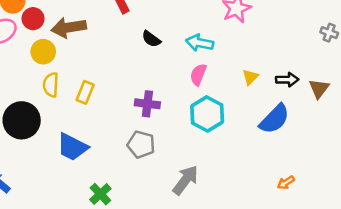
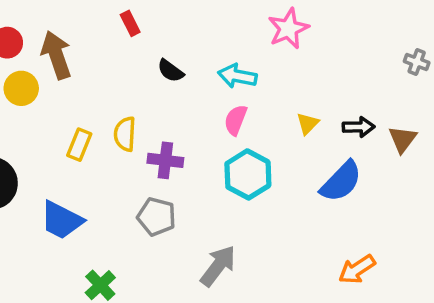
brown arrow: (69, 28) -> (56, 55), turned 80
yellow semicircle: (51, 85) -> (125, 134), moved
orange arrow: (286, 183) -> (357, 269), size x1.5

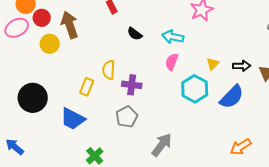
yellow rectangle: (79, 145) -> (87, 87), moved
cyan hexagon: (248, 174) -> (195, 89), moved
gray pentagon: (157, 217) -> (127, 117), turned 30

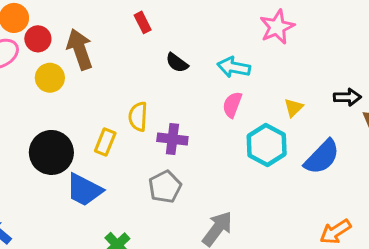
black arrow: (242, 66) -> (347, 97), moved
black circle: (33, 98) -> (51, 152), moved

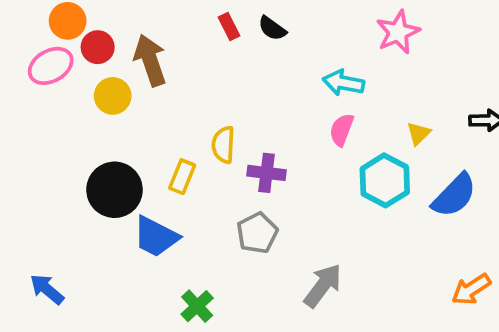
black semicircle: (177, 63) -> (272, 28), moved

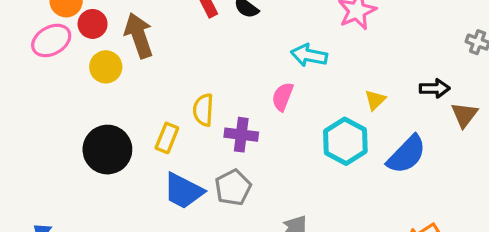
pink semicircle: (342, 130) -> (283, 97), moved
blue trapezoid: (156, 237) -> (183, 191), moved

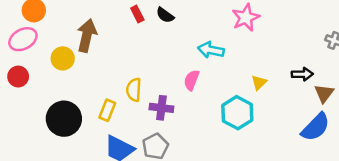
red circle: (93, 24) -> (18, 77), moved
brown arrow: (139, 36) -> (87, 36), turned 32
blue semicircle: (407, 154) -> (316, 127), moved

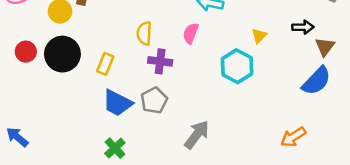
red circle: (18, 77) -> (26, 52), moved
yellow semicircle: (134, 90) -> (144, 33), moved
black circle: (64, 119) -> (62, 54), moved

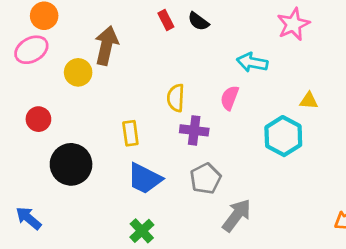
yellow triangle: (259, 36) -> (309, 101), turned 49
black circle: (62, 54) -> (71, 164), moved
yellow rectangle: (105, 64) -> (130, 133), turned -30
gray pentagon: (154, 100) -> (206, 179), moved

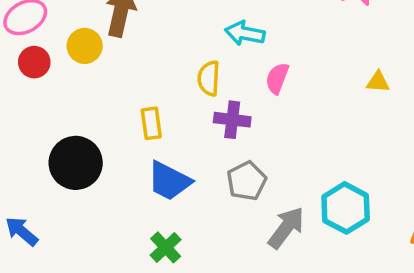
cyan arrow: (252, 62) -> (245, 33), moved
red circle: (38, 119) -> (34, 62), moved
cyan hexagon: (283, 136) -> (346, 208), moved

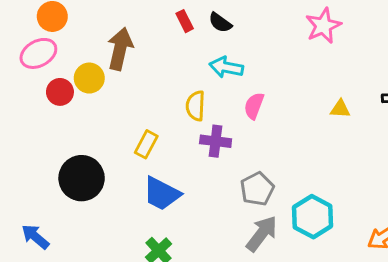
red circle: (34, 62) -> (60, 92), moved
yellow rectangle: (151, 123) -> (146, 144), turned 36
gray pentagon: (247, 181) -> (257, 189), moved

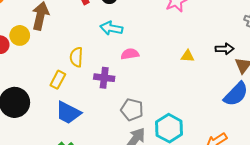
yellow semicircle: (195, 106) -> (76, 57), moved
pink semicircle: (254, 106) -> (130, 54), turned 60
gray pentagon: (257, 189) -> (132, 110), turned -30

